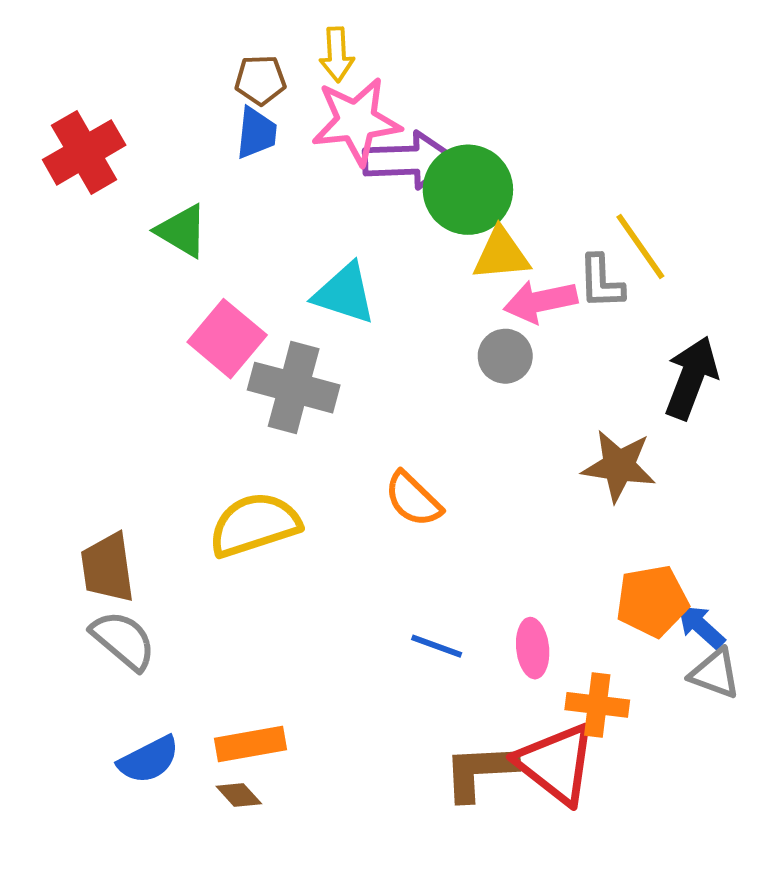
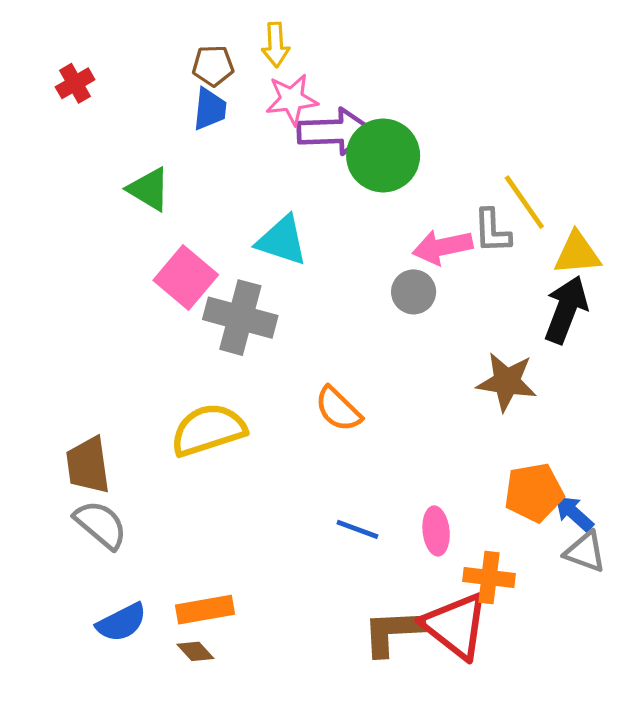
pink star: (356, 121) -> (292, 99), size x0.7
red cross: (84, 152) -> (75, 83), moved, size x0.6
yellow triangle: (501, 254) -> (577, 253), moved

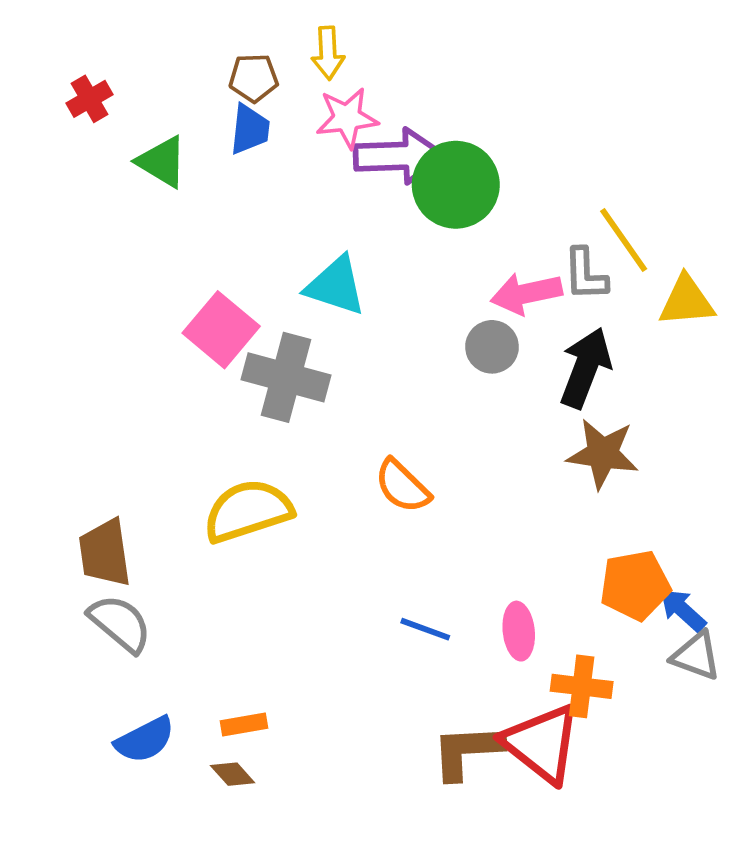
green triangle: (149, 189) -> (162, 162), moved
black arrow: (566, 310) -> (585, 368), moved
orange rectangle: (205, 610) -> (244, 725), size x0.7

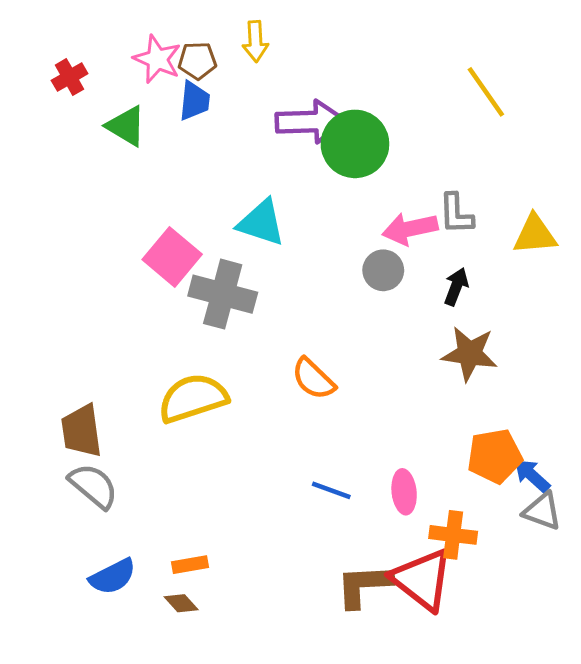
pink star: (347, 118) -> (157, 59), moved, turned 30
yellow line: (624, 240) -> (486, 92), moved
black arrow: (585, 368) -> (456, 287), size x0.6

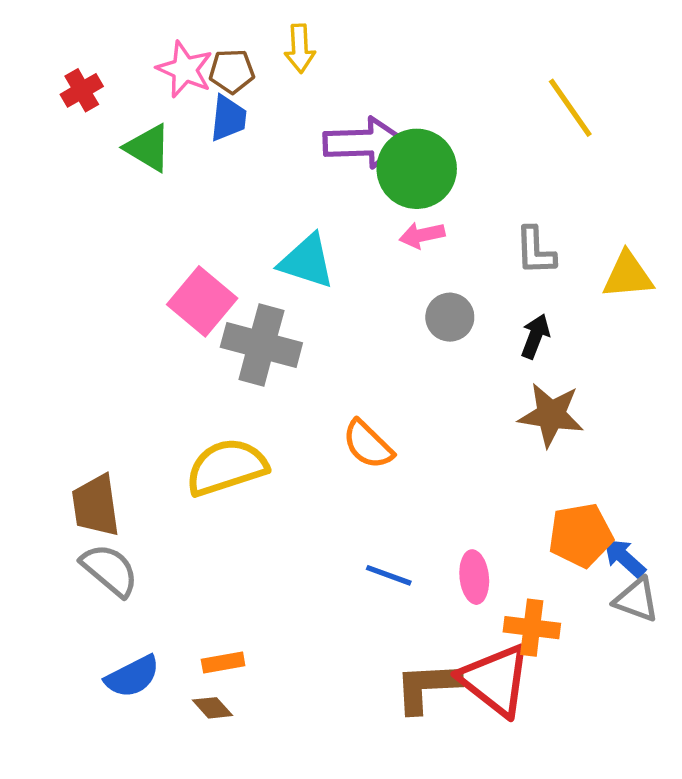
pink arrow: (410, 229) -> (422, 235), moved, size x0.7

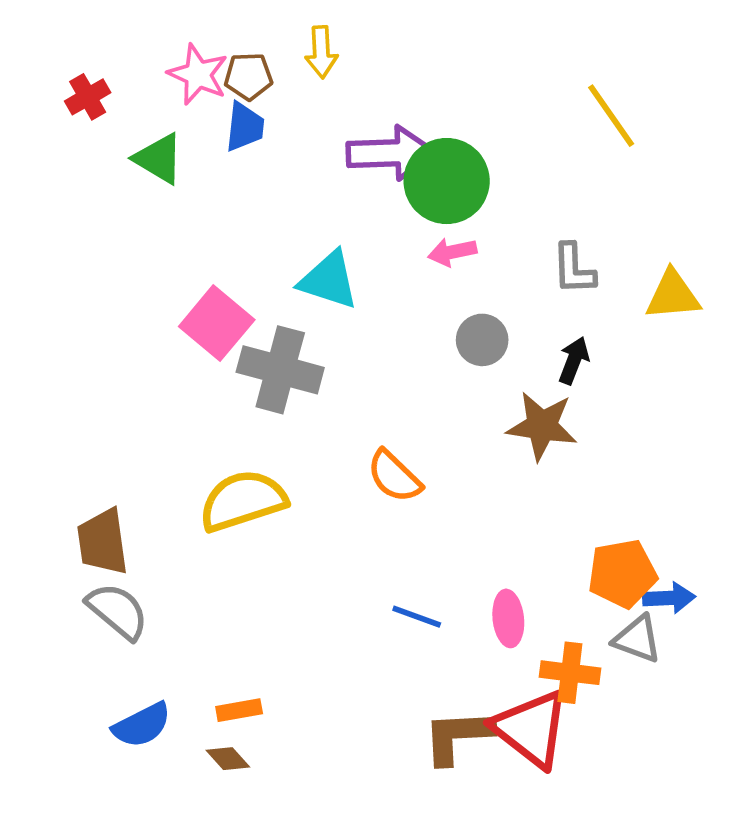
brown star: (551, 415) -> (542, 426), moved
blue arrow: (624, 558) -> (669, 598), turned 135
gray triangle: (636, 600) -> (637, 639), moved

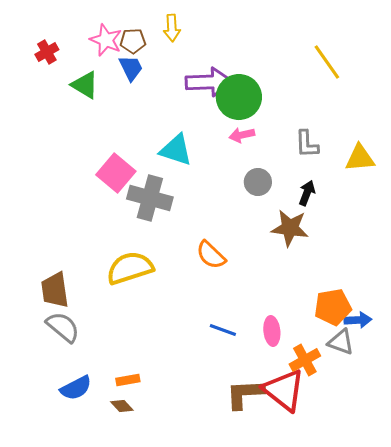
blue trapezoid: (245, 127) -> (131, 68), turned -32
orange cross: (570, 673) -> (305, 360), turned -36

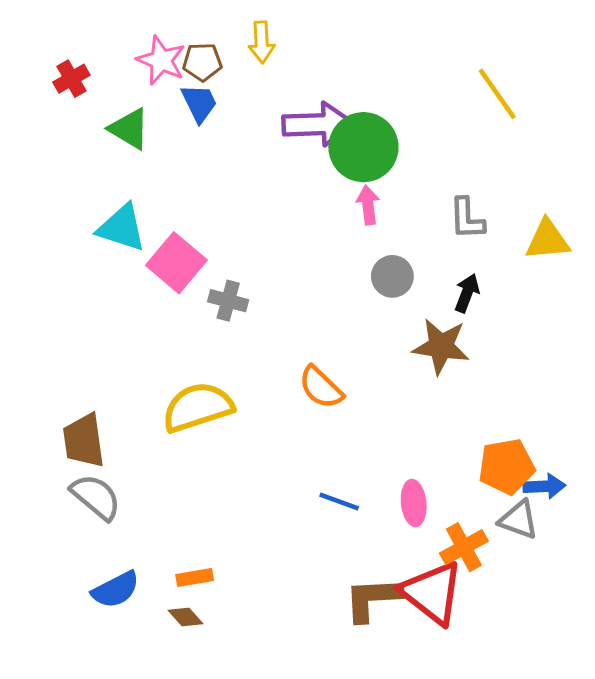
pink arrow: (242, 135) -> (368, 205), turned 95
cyan triangle: (176, 150) -> (122, 228), moved
gray cross: (150, 198) -> (228, 301), size x0.6

